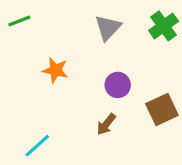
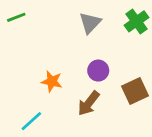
orange star: (55, 70) -> (52, 81), moved
brown arrow: (106, 124) -> (89, 103), size x1.4

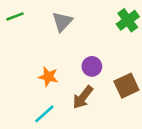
gray triangle: (90, 23) -> (62, 22), moved
cyan line: (31, 121) -> (44, 114), moved

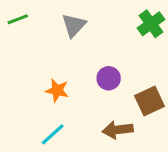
brown arrow: (83, 97) -> (118, 130), moved, turned 45

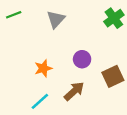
orange star: (57, 90) -> (43, 68), turned -30
brown arrow: (118, 130) -> (74, 91), moved, turned 145

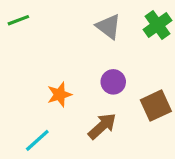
gray triangle: (56, 19) -> (108, 27), moved, turned -36
cyan line: (40, 101) -> (37, 140), moved

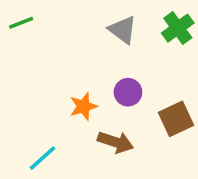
orange star: (59, 95) -> (83, 106), moved
brown arrow: (102, 126) -> (116, 142), turned 60

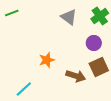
purple circle: (128, 92) -> (94, 43), moved
brown arrow: (116, 142) -> (76, 76), moved

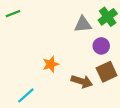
gray triangle: (69, 17) -> (83, 24), moved, turned -42

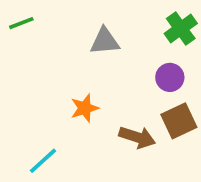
gray triangle: (83, 24) -> (105, 41), moved

